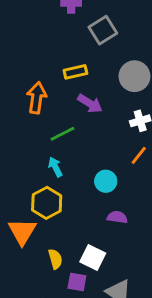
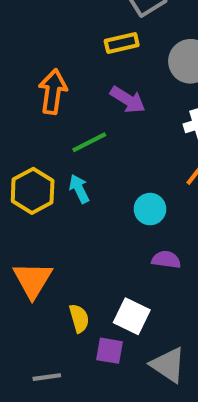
yellow rectangle: (75, 72) -> (122, 43), moved
yellow hexagon: (47, 203) -> (33, 191), moved

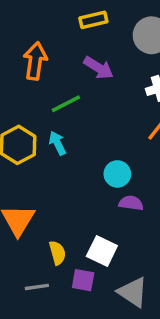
cyan circle: (150, 209) -> (117, 174), moved
gray line: (47, 377) -> (37, 287), moved

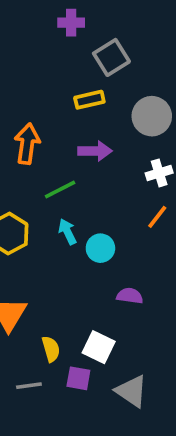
purple arrow: (99, 68) -> (95, 151), turned -32
cyan arrow: (57, 143) -> (67, 232), moved
cyan circle: (117, 174) -> (100, 248), moved

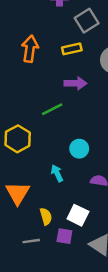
orange arrow: (27, 144) -> (30, 49), moved
cyan arrow: (67, 232) -> (57, 173), moved

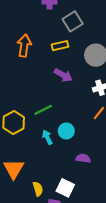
purple arrow: (75, 83) -> (63, 75), turned 30
green line: (52, 109) -> (43, 110), moved
cyan arrow: (57, 173) -> (47, 137), moved

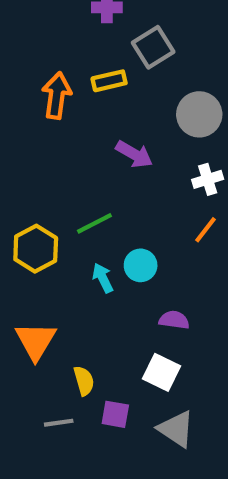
yellow rectangle: (60, 46) -> (109, 81), moved
white square: (65, 188) -> (162, 372), moved

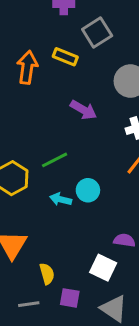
yellow rectangle: (109, 81) -> (65, 57), turned 35
cyan arrow: (103, 278) -> (61, 199), turned -50
purple semicircle: (174, 320) -> (124, 240), moved

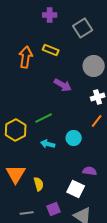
gray square: (97, 32) -> (83, 28), moved
cyan circle: (88, 190) -> (74, 138), moved
yellow semicircle: (47, 274) -> (39, 184), moved
purple square: (70, 298) -> (54, 209), turned -32

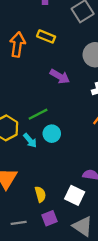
cyan circle: (74, 138) -> (52, 134), moved
cyan arrow: (48, 144) -> (30, 140), moved, turned -144
yellow semicircle: (39, 184) -> (40, 194), moved

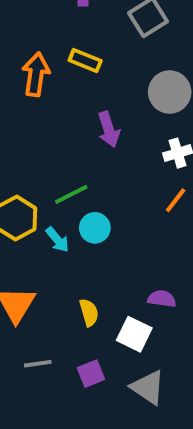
purple arrow: (60, 76) -> (109, 129), turned 42
yellow semicircle: (40, 194) -> (89, 312), moved
gray line: (19, 223) -> (38, 364), moved

